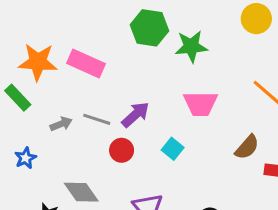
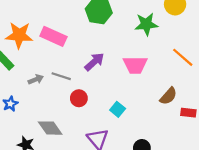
green star: (191, 46) -> (146, 24), moved
purple arrow: (135, 115) -> (94, 62), moved
cyan square: (173, 149) -> (118, 109), moved

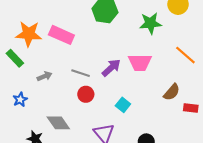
purple arrow: (94, 62) -> (111, 68), moved
gray line: (61, 76) -> (81, 73), moved

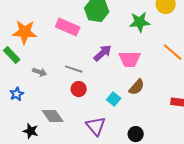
pink rectangle: (61, 35) -> (68, 27), moved
purple arrow: (111, 68) -> (103, 53), moved
gray arrow: (45, 76) -> (40, 72), turned 40
brown semicircle: (172, 92) -> (137, 87), moved

